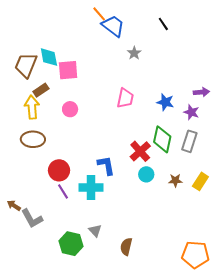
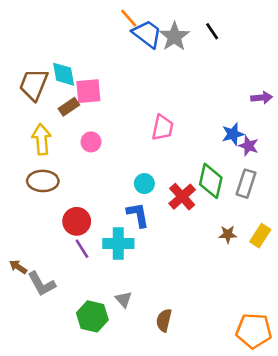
gray star: (134, 53) -> (174, 36), moved, size x1.6
brown rectangle: (41, 90) -> (69, 107), moved
purple arrow: (201, 92) -> (262, 98), moved
blue star: (165, 102) -> (233, 134), moved, turned -30
cyan circle: (146, 174) -> (144, 184), moved

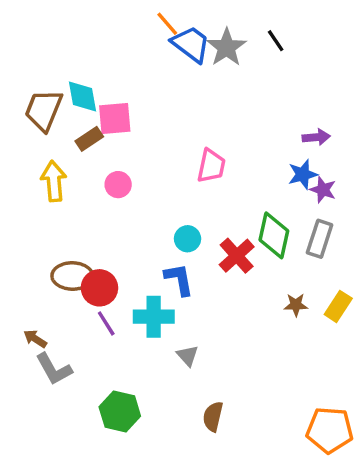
purple arrow: (262, 98) -> (316, 137), moved
brown ellipse: (43, 181) -> (72, 276), moved
brown arrow: (18, 267) -> (35, 339), moved
gray triangle: (124, 299) -> (188, 356), moved

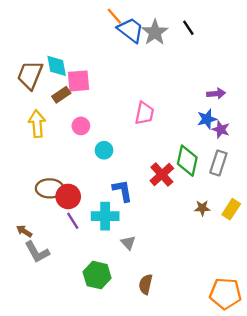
cyan circle: (188, 239) -> (104, 150), moved
green hexagon: (120, 411) -> (97, 275), moved

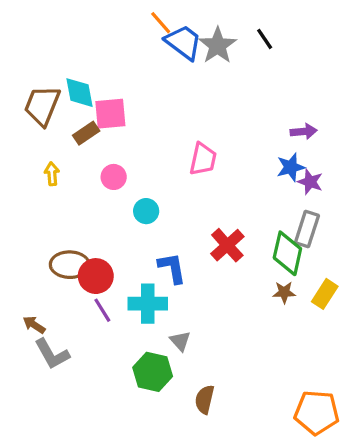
yellow arrow: (37, 124) -> (52, 174), size x0.6
green diamond: (187, 161) -> (287, 253), moved
green hexagon: (97, 275) -> (153, 372), moved

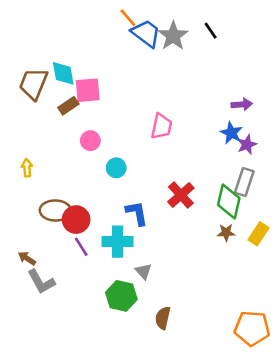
blue star: (291, 167) -> (231, 133), turned -30
yellow arrow: (52, 174) -> (27, 168), moved
purple star: (310, 182) -> (247, 145), turned 30

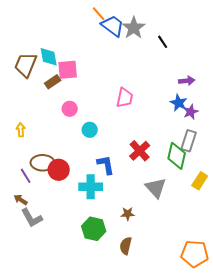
black line: (211, 31) -> (163, 42), moved
brown star: (226, 232) -> (128, 214), moved
purple line: (81, 247) -> (26, 176), moved
gray triangle: (143, 271) -> (156, 188), moved, size x1.6

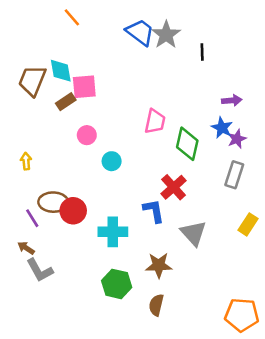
orange line: (99, 14) -> (72, 17), moved
black line: (163, 42) -> (202, 52), turned 32
green diamond: (177, 156) -> (187, 144), moved
blue L-shape: (106, 165) -> (154, 211), moved
brown star: (128, 214) -> (159, 265), size x1.5

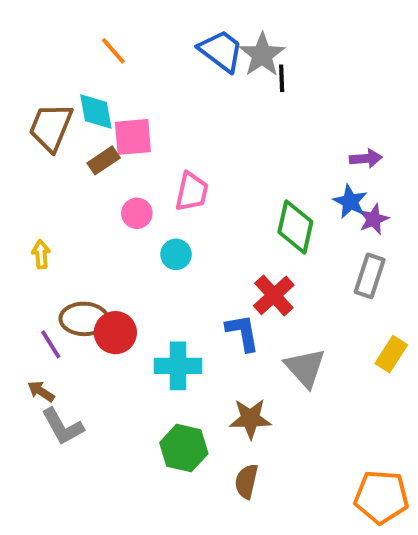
orange line: (72, 17) -> (113, 51), moved
black line: (202, 52) -> (282, 78), moved
pink trapezoid: (155, 121) -> (192, 192), moved

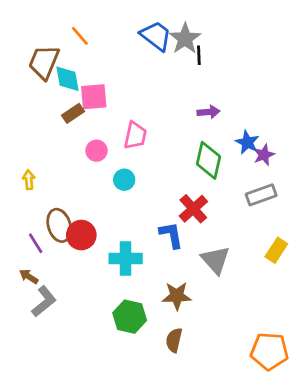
brown trapezoid: (51, 127) -> (44, 62), moved
purple arrow: (366, 158) -> (209, 112), moved
gray rectangle: (370, 276) -> (261, 195), turned 52
brown ellipse: (84, 319) -> (59, 225), turned 72
gray L-shape: (63, 427) -> (44, 301), turned -100

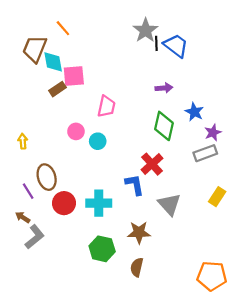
blue trapezoid: (156, 36) -> (176, 46), moved
pink circle: (97, 151) -> (76, 131), moved
purple star: (264, 155) -> (213, 133), moved
red circle: (81, 235) -> (64, 203), moved

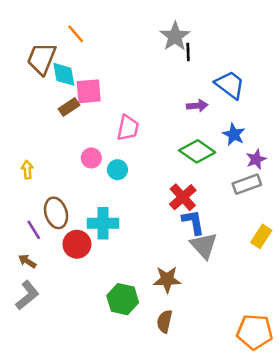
blue trapezoid: (176, 46) -> (230, 85), moved
green diamond: (164, 126) -> (197, 151), turned -68
blue L-shape: (135, 185) -> (193, 222), moved
cyan cross: (99, 203) -> (103, 223), moved
gray L-shape: (35, 237) -> (27, 295), moved

